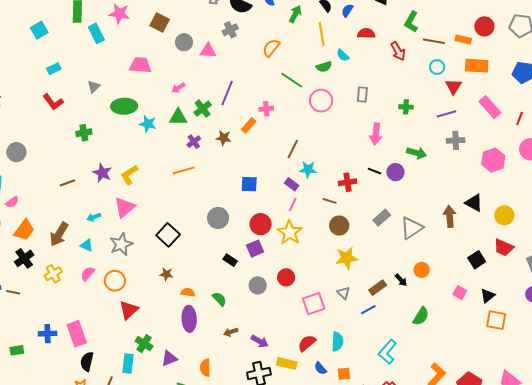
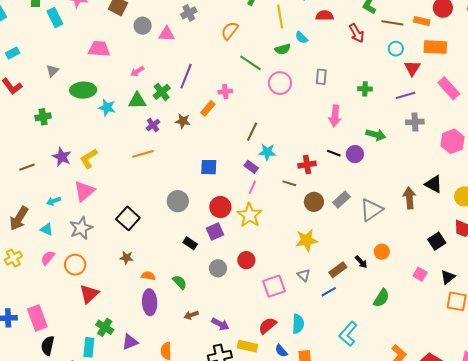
brown circle: (339, 226) -> (314, 202), moved

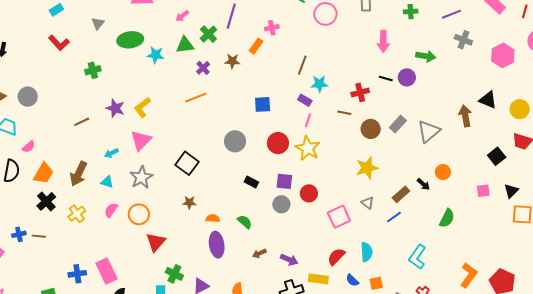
gray cross: (415, 122) -> (463, 40), turned 30
purple square: (215, 232) -> (284, 181), moved, turned 36
pink square: (420, 274) -> (483, 191), turned -32

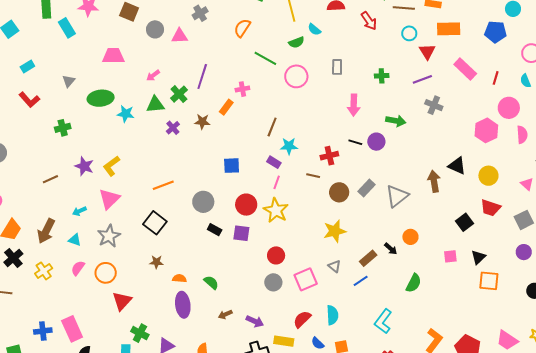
pink hexagon: (503, 55) -> (486, 130), moved
orange line: (196, 98) -> (163, 185), moved
purple square: (284, 181) -> (241, 233), moved
black rectangle: (251, 182) -> (215, 230), moved
gray circle: (281, 204) -> (273, 282), moved

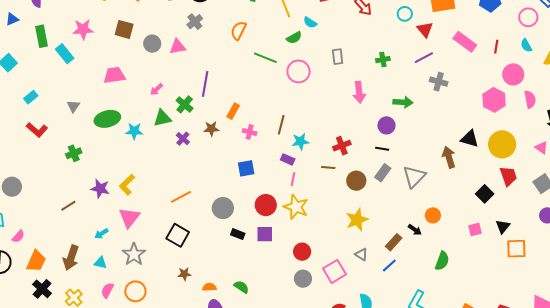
pink cross: (242, 89) -> (250, 132), moved, turned 32
black line: (355, 142) -> (382, 149), moved
yellow circle: (488, 176) -> (502, 144), size x1.4
red trapezoid: (490, 208) -> (508, 176), turned -120

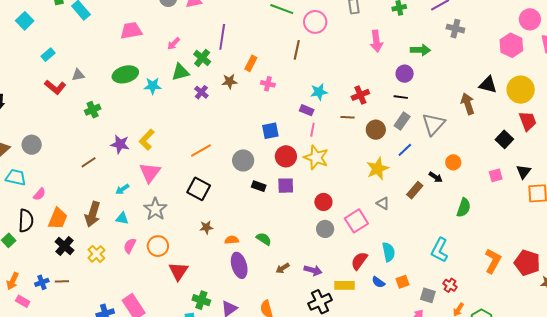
gray triangle: (73, 106) -> (78, 75), moved, turned 48
brown line: (281, 125) -> (297, 50), moved
blue square: (246, 168) -> (270, 131), moved
blue line: (389, 266) -> (405, 150), moved

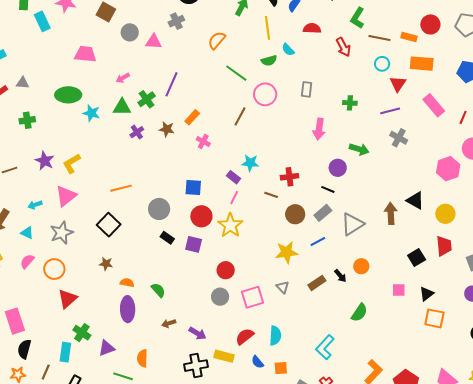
yellow circle: (521, 90) -> (445, 214), size x0.7

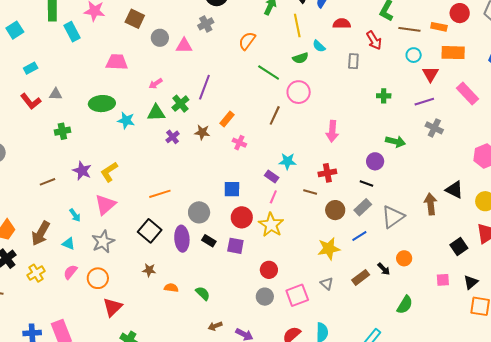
gray rectangle: (307, 89) -> (353, 61), moved
pink arrow: (319, 129) -> (332, 131), moved
cyan arrow: (35, 205) -> (75, 215), turned -104
purple ellipse: (128, 309) -> (182, 239), moved

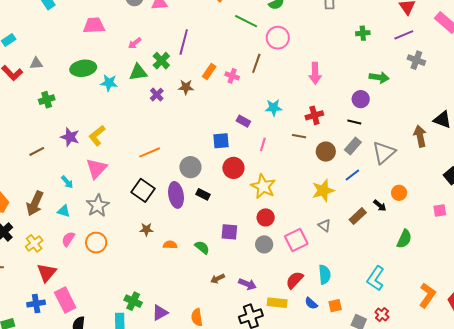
pink cross: (239, 143) -> (232, 76), moved
purple rectangle: (272, 177) -> (243, 121), moved
yellow star: (271, 225) -> (263, 186), moved
purple square: (235, 246) -> (229, 232), moved
red triangle: (113, 307) -> (47, 273), moved

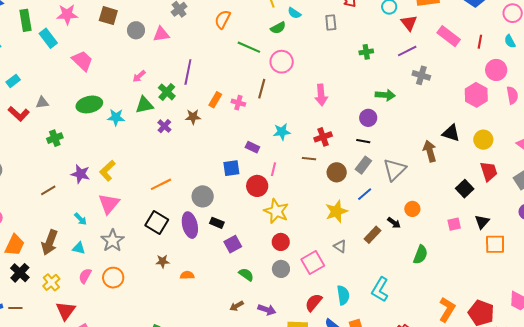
pink trapezoid: (94, 25) -> (82, 61), moved, turned 50
red circle: (233, 168) -> (257, 186), moved
purple square: (229, 232) -> (233, 244), moved, turned -30
green semicircle: (202, 247) -> (246, 275), moved
cyan L-shape: (376, 278) -> (380, 289), moved

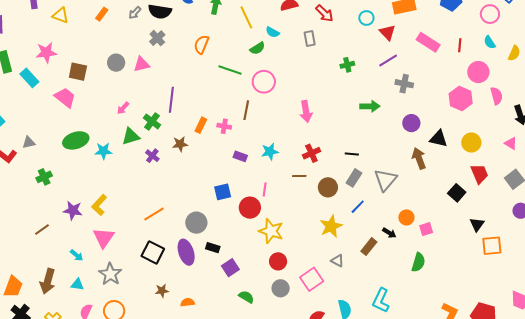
brown square: (108, 16) -> (78, 72), moved
purple circle: (368, 118) -> (411, 123), moved
purple rectangle: (252, 147) -> (240, 156), moved
pink square: (454, 224) -> (426, 229), moved

